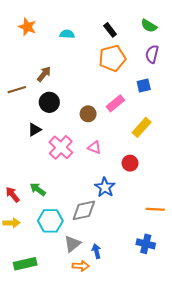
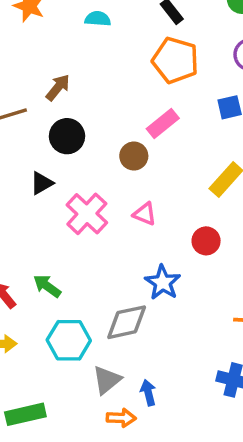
orange pentagon: (112, 58) -> (175, 60), turned 30
pink rectangle: (115, 103) -> (163, 124), moved

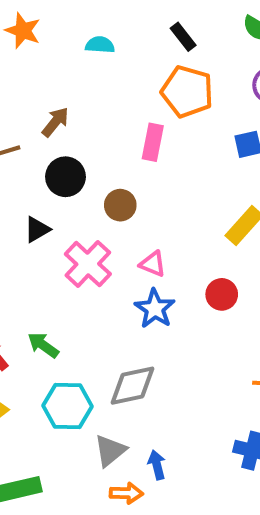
pink rectangle: (163, 124) -> (153, 142), moved, turned -40
brown circle: (134, 156) -> (120, 205), moved
blue star: (163, 282) -> (155, 309), moved

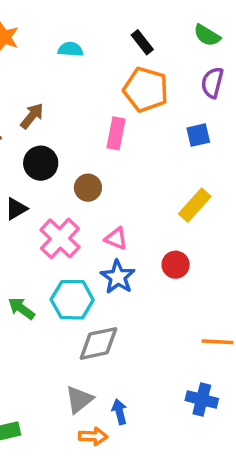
cyan hexagon: (68, 406) -> (72, 300), moved

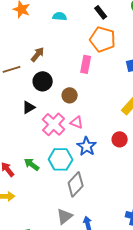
pink triangle: (116, 238) -> (77, 122), moved
gray diamond: (98, 343) -> (76, 184), turned -35

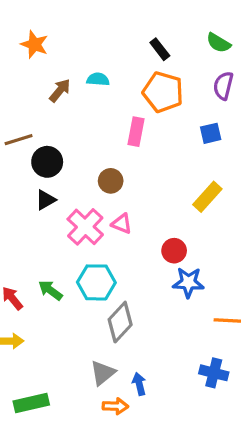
cyan semicircle: (60, 16) -> (98, 79), moved
brown arrow: (38, 54) -> (60, 90), moved
black circle: (43, 81) -> (47, 162), moved
red circle: (120, 139) -> (174, 251), moved
blue star: (87, 146) -> (188, 282), moved, turned -30

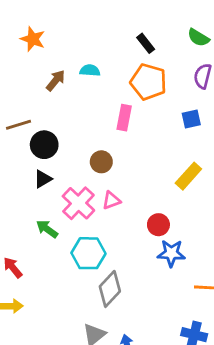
pink triangle: (122, 224) -> (111, 200), turned -42
green arrow: (50, 290) -> (47, 229), moved

